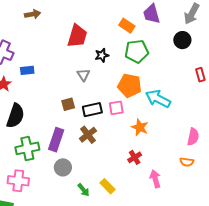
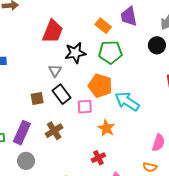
black star: (102, 55) -> (75, 53), size x1.5
black rectangle: (92, 110) -> (62, 94), moved, turned 60

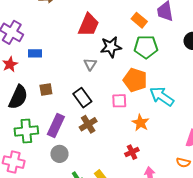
black rectangle: (62, 94) -> (82, 98), moved
brown square: (37, 98) -> (46, 90), moved

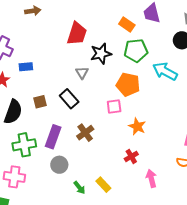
cyan arrow: (162, 96) -> (165, 71), moved
black rectangle: (82, 98) -> (69, 99), moved

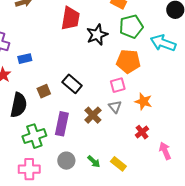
gray triangle: (82, 73) -> (115, 107), moved
gray circle: (59, 165) -> (66, 161), moved
green arrow: (79, 188) -> (94, 162), moved

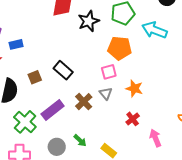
purple rectangle: (62, 124) -> (53, 110), turned 40
green cross: (34, 136) -> (25, 122), turned -30
green arrow: (94, 162) -> (80, 140), moved

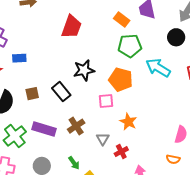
black star: (89, 21) -> (84, 70), moved
gray triangle: (106, 93) -> (103, 139), moved
purple rectangle: (53, 110) -> (44, 129), turned 45
green arrow: (80, 140) -> (74, 163), moved

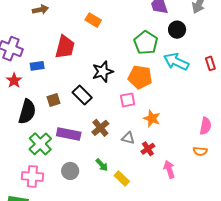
orange rectangle: (122, 19) -> (93, 20), moved
red trapezoid: (71, 27) -> (65, 47), moved
black circle: (176, 37) -> (177, 30), moved
green pentagon: (130, 46) -> (146, 43), turned -30
gray triangle: (103, 139) -> (128, 138), turned -40

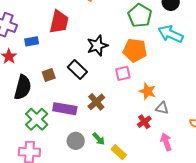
gray triangle: (128, 138) -> (162, 108), moved
gray circle: (70, 171) -> (76, 141), moved

